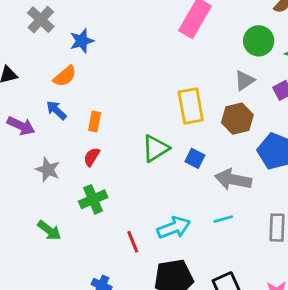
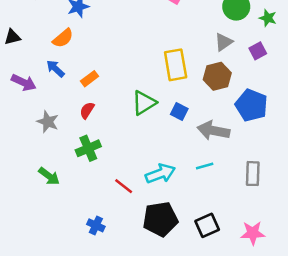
orange rectangle: (95, 122) -> (90, 79), turned 42
red line: (133, 242) -> (124, 186), turned -30

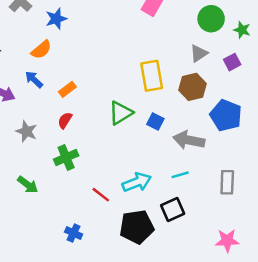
black square: (207, 225) -> (173, 210), moved

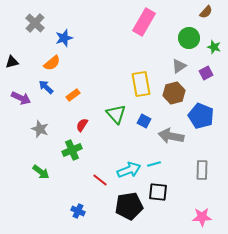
green triangle: (121, 113) -> (116, 114), turned -40
red semicircle: (65, 120) -> (82, 125), moved
cyan line: (180, 175) -> (154, 164), moved
black square: (173, 210) -> (158, 192), turned 30

